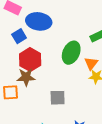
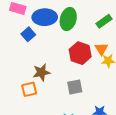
green ellipse: (71, 53) -> (68, 19), moved
red hexagon: (30, 60) -> (80, 53), moved

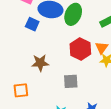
blue square: (28, 34) -> (32, 24), turned -32
orange square: (29, 89) -> (21, 90), moved

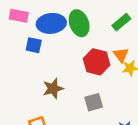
green ellipse: (73, 14) -> (79, 23), turned -30

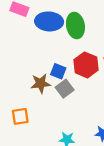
blue square: (34, 45) -> (58, 71), moved
gray square: (94, 102) -> (65, 89), moved, turned -30

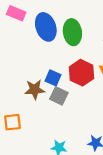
blue ellipse: (49, 21) -> (46, 27), turned 65
gray square: (65, 89) -> (59, 96), turned -30

